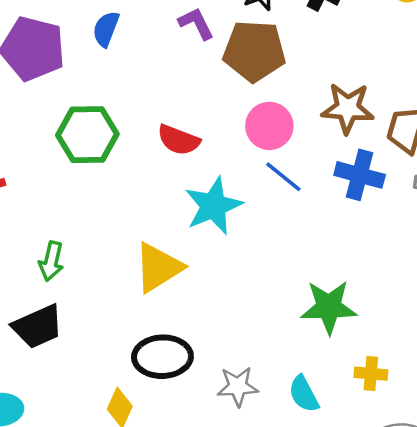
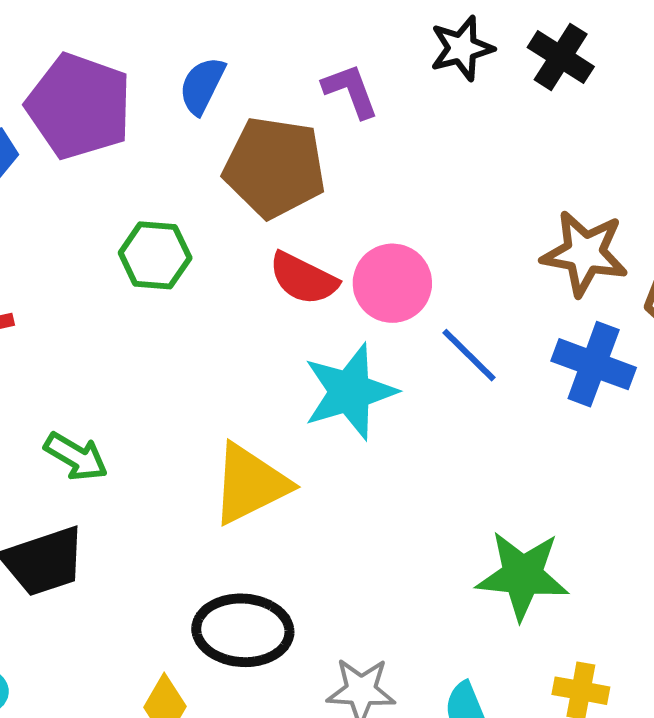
brown pentagon: (254, 51) -> (275, 167), moved
pink circle: (269, 126) -> (392, 283), moved
green hexagon: (87, 135) -> (155, 255), size x0.7
green arrow: (51, 261) -> (76, 457), turned -78

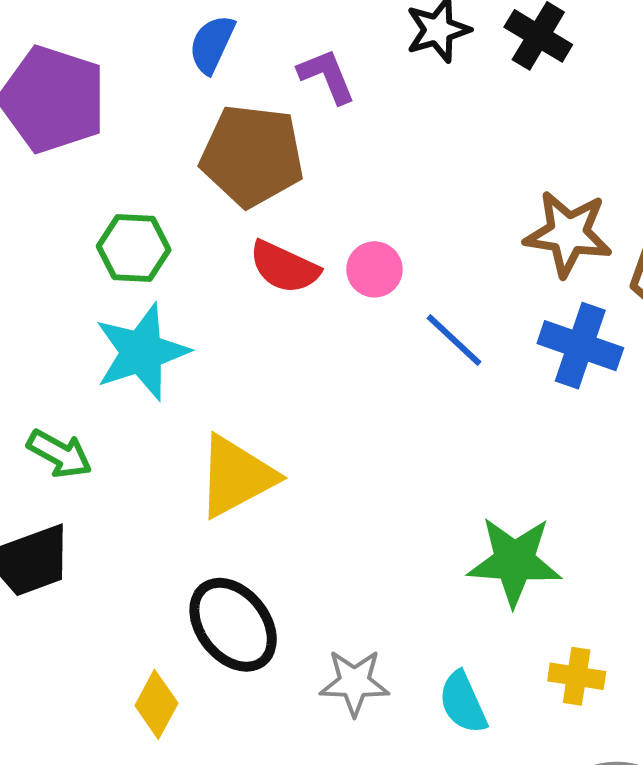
blue semicircle: (202, 86) -> (212, 44), moved
pink circle: (392, 283) -> (374, 269), size x0.7
cyan star: (350, 392) -> (142, 352), moved
black ellipse: (243, 630) -> (233, 625), turned 50

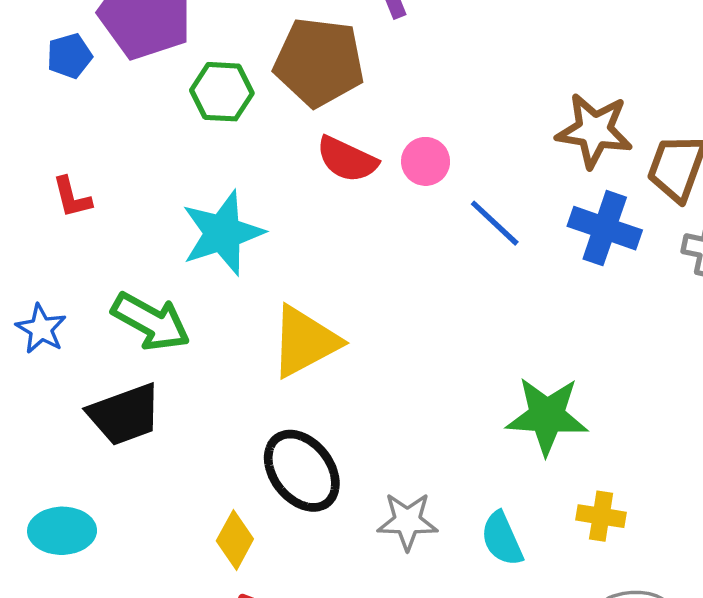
green hexagon: (134, 248) -> (222, 92), moved
green arrow: (59, 454) -> (151, 322), size x1.4

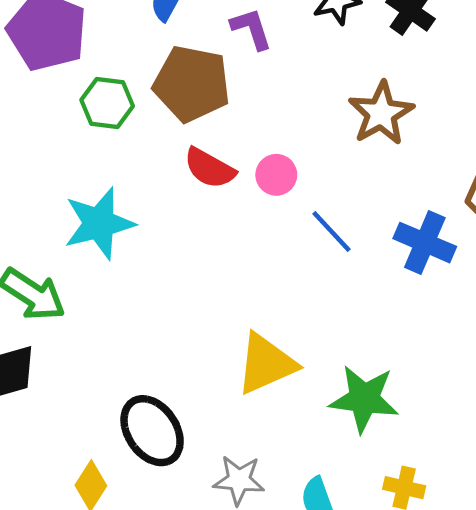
brown star: (594, 131) -> (381, 113), moved, turned 30
yellow triangle: (305, 342) -> (266, 364), moved

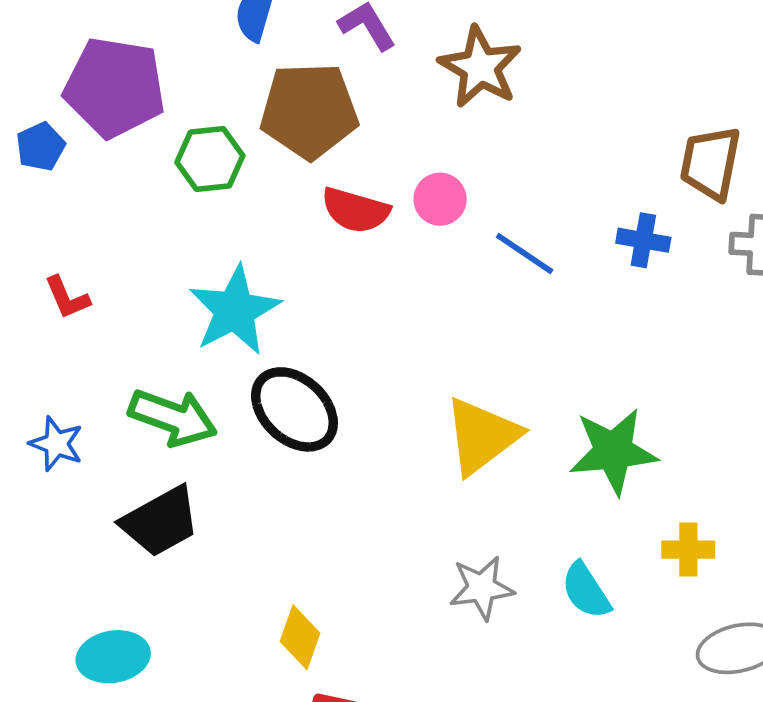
brown star: (381, 113) -> (480, 67), moved
blue cross: (425, 243) -> (643, 240), size x0.7
black ellipse: (152, 431) -> (294, 409), moved

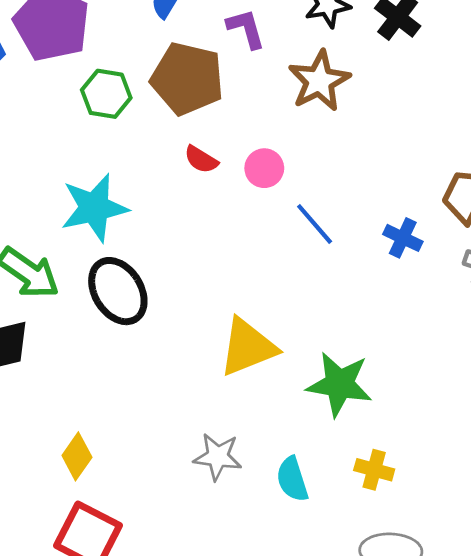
red semicircle: (355, 210) -> (201, 159), size x0.7

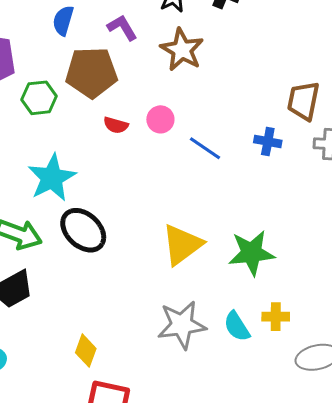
gray star: (218, 457) -> (182, 325), size x1.4
yellow cross: (374, 470) -> (276, 317), moved

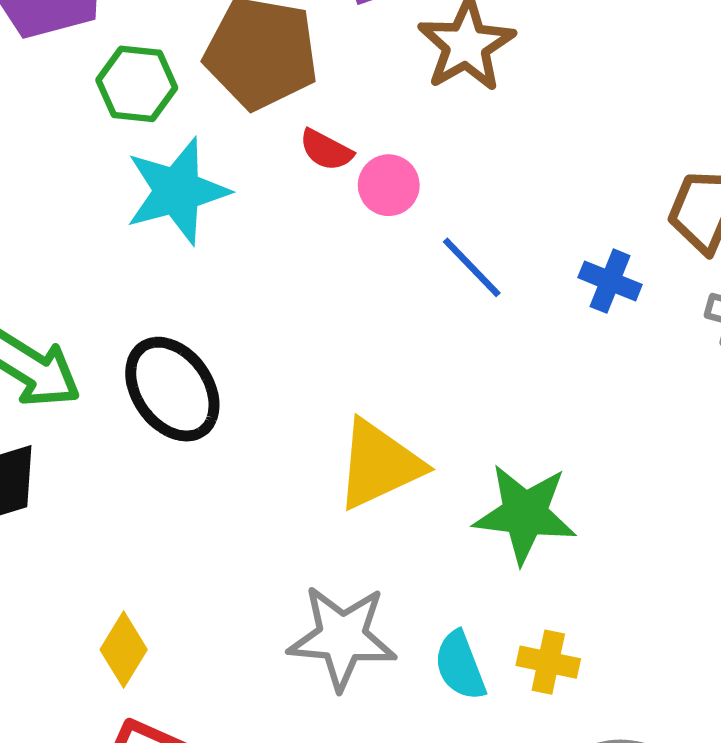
red semicircle: (116, 125) -> (326, 150), moved
cyan star: (52, 178) -> (177, 191), moved

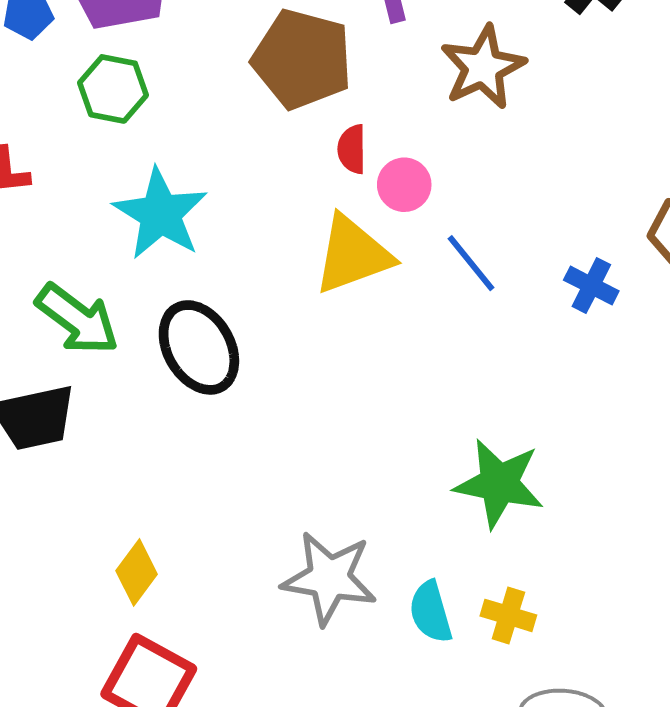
green hexagon: (137, 84) -> (113, 89), moved
red semicircle: (326, 150) -> (352, 149), turned 57
cyan star: (177, 191) -> (160, 214), moved, turned -30
yellow triangle: (379, 465) -> (353, 255), moved

